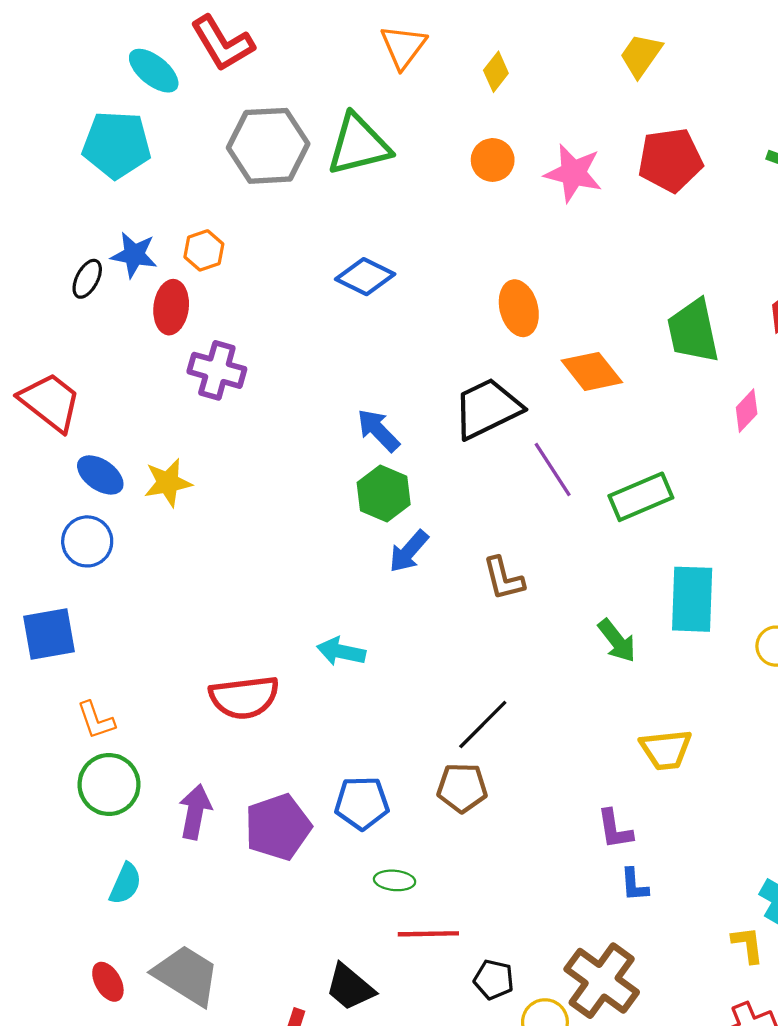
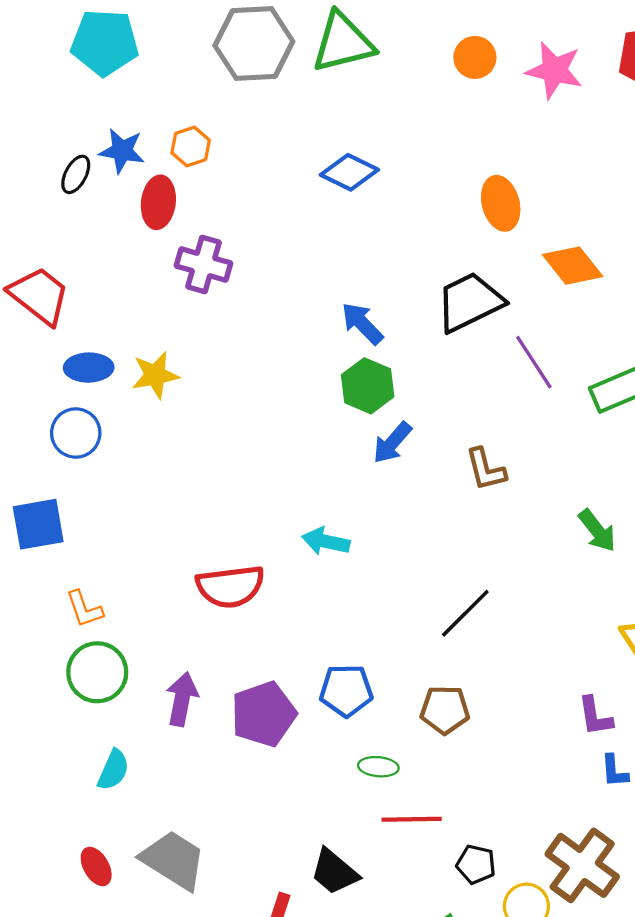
blue ellipse: (100, 475) -> (89, 368), turned -36
brown pentagon: (462, 788) -> (445, 710), moved

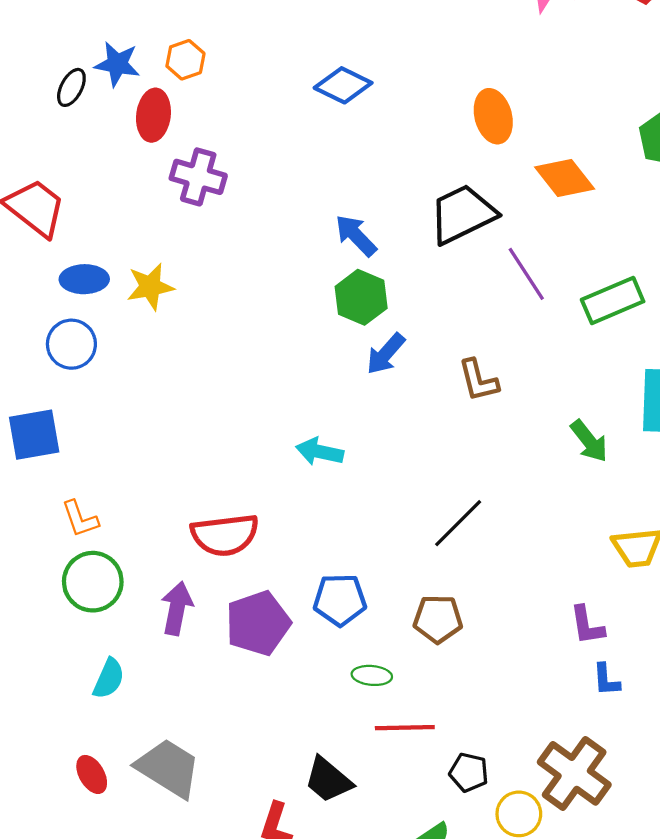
red semicircle: (230, 586) -> (225, 535), moved

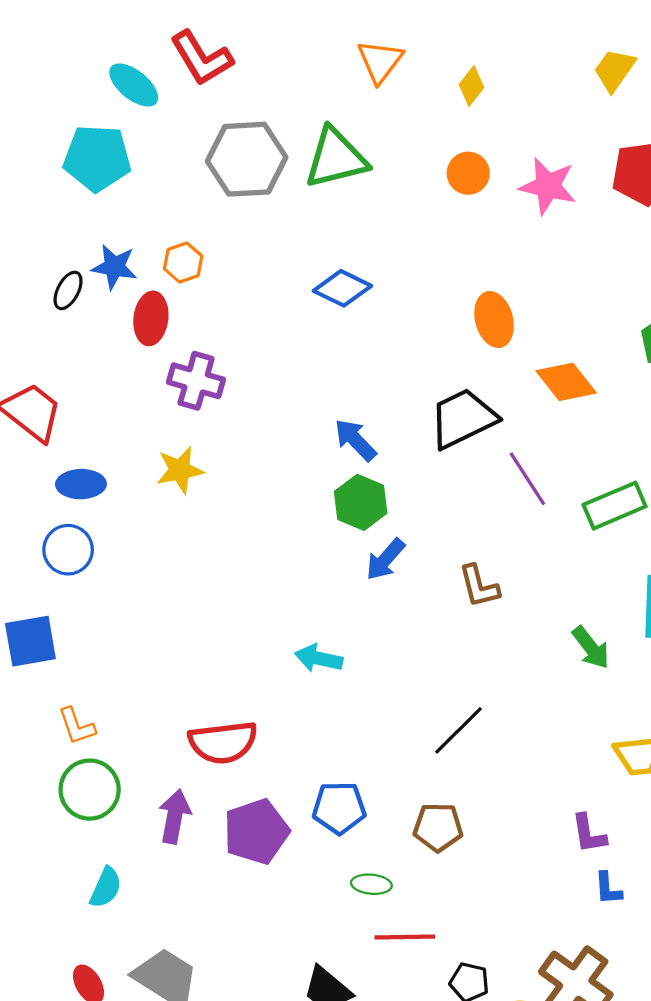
yellow star: (150, 287) -> (180, 470), moved

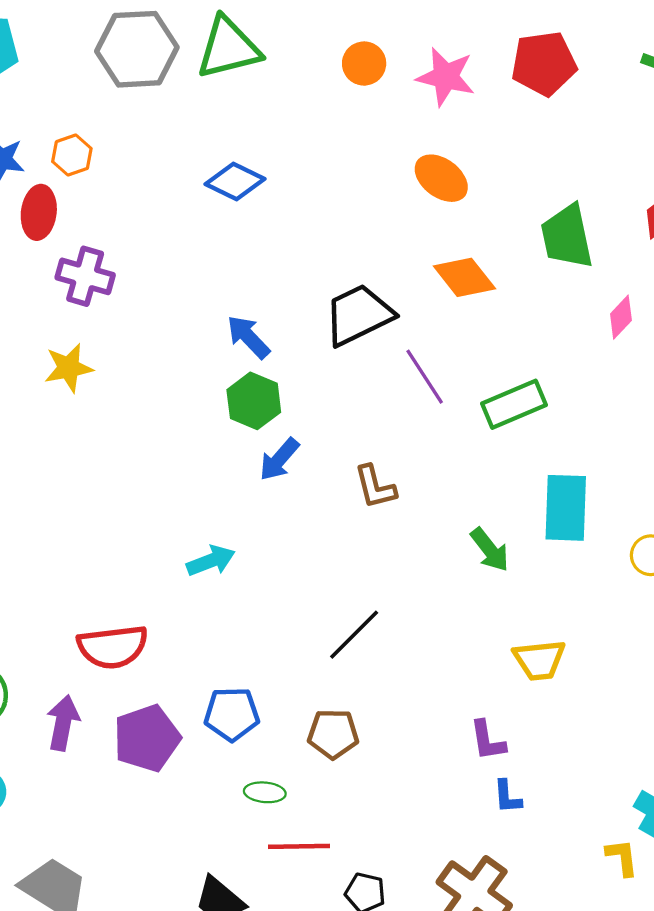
orange ellipse: (494, 319) -> (441, 178), moved, turned -38
cyan arrow: (319, 658) -> (211, 561), turned 147

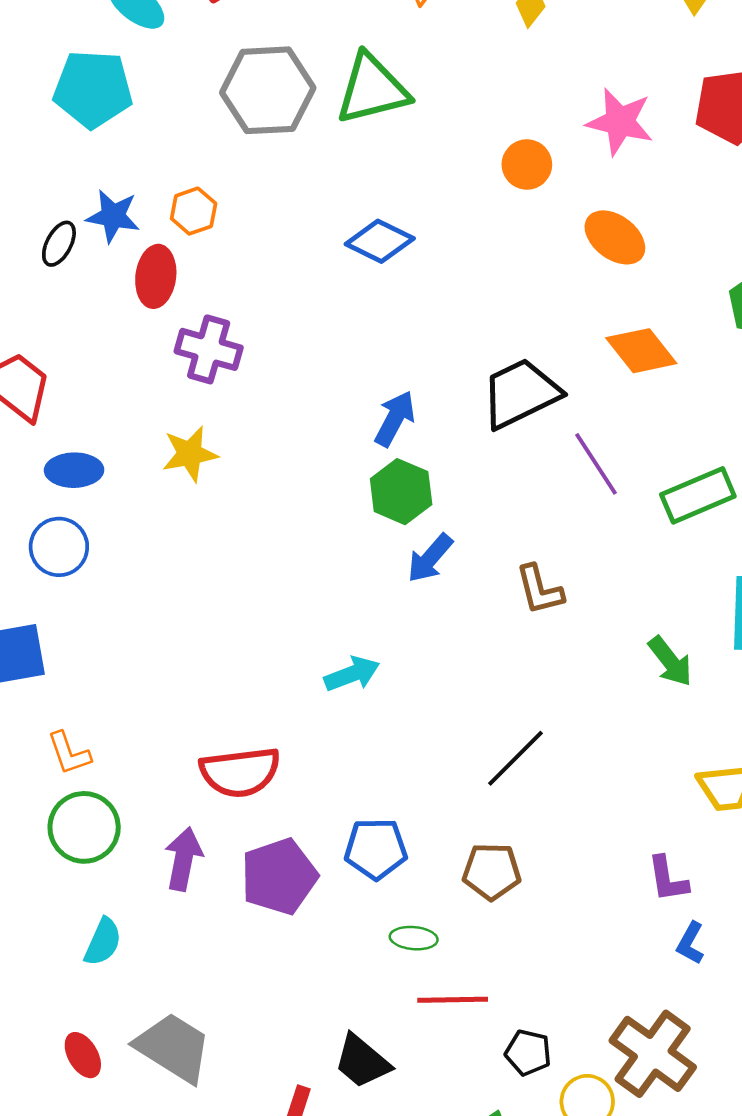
orange circle: (364, 64) -> (527, 164), moved
blue arrow: (248, 337) -> (395, 419), turned 72
blue L-shape: (507, 797) -> (690, 943), turned 33

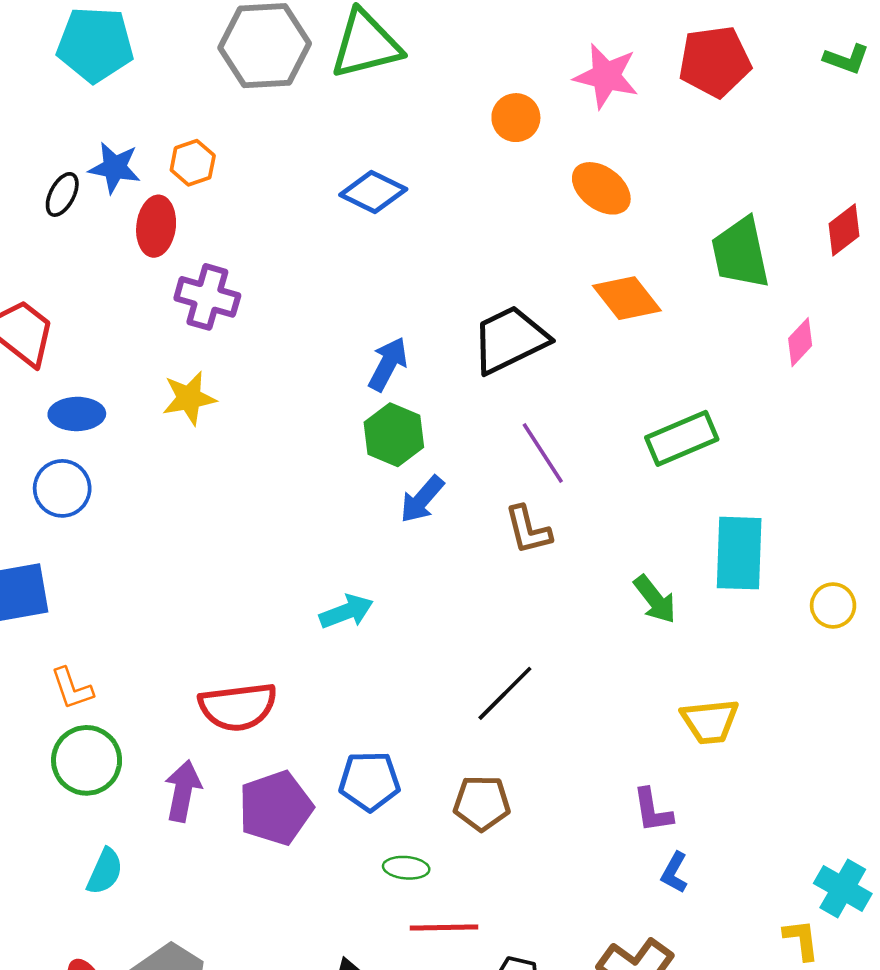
purple line: (596, 464) -> (543, 453), moved

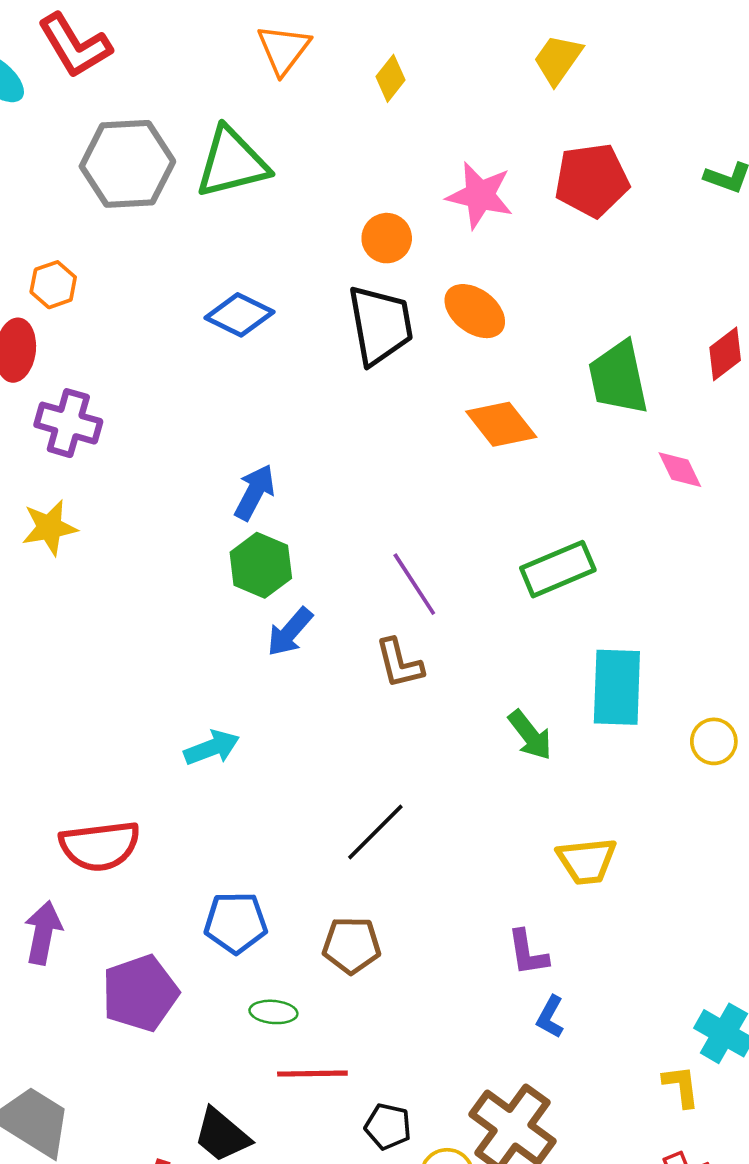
black trapezoid: (510, 340) -> (380, 325), moved, turned 106
pink diamond: (800, 342) -> (680, 470), turned -69
purple pentagon: (276, 808) -> (140, 993), moved

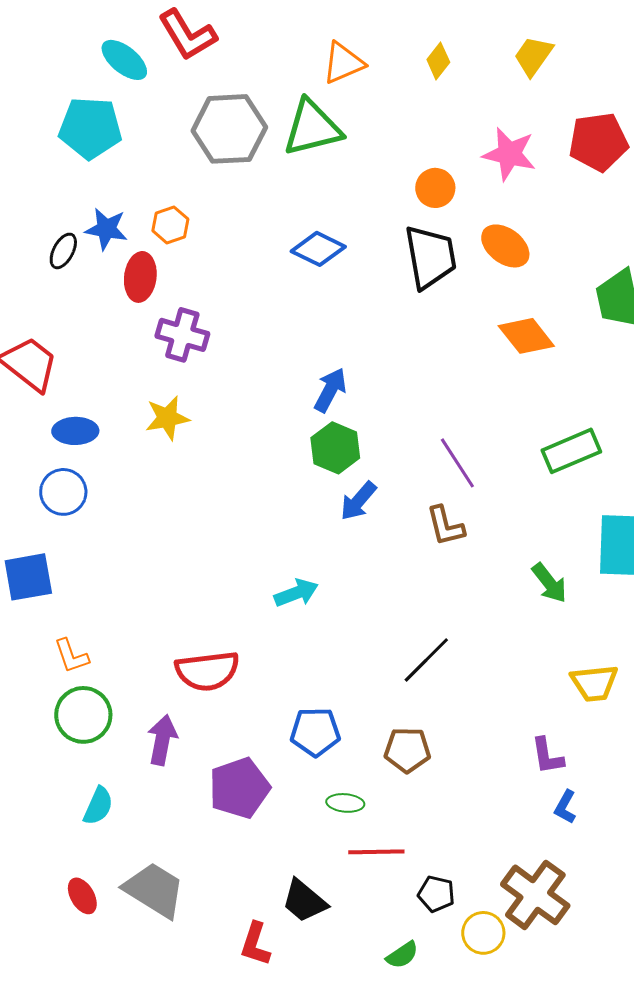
orange triangle: (283, 49) -> (343, 63), moved, turned 30
yellow trapezoid: (558, 59) -> (533, 56), moved

